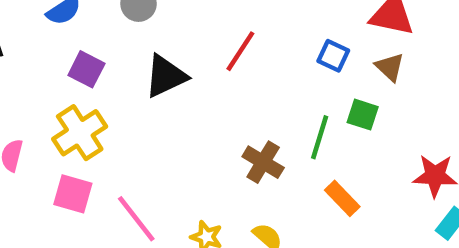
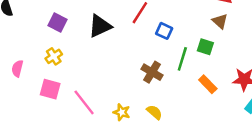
blue square: (333, 56) -> (164, 31), moved
yellow cross: (80, 133) -> (54, 56), size x0.6
orange rectangle: (342, 198) -> (208, 84), moved

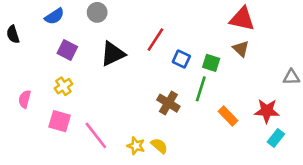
green square: (205, 47) -> (211, 63), moved
yellow semicircle: (154, 112) -> (159, 146), moved

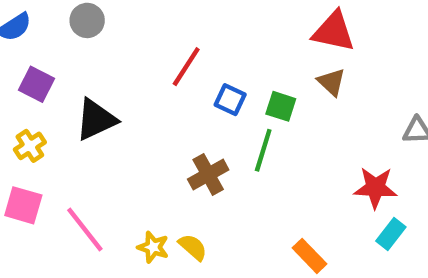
black triangle: (113, 54) -> (96, 119), moved
brown cross: (168, 103) -> (208, 175), turned 30
orange rectangle: (228, 116) -> (309, 256), moved

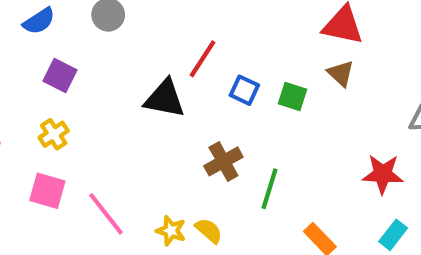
black triangle: (96, 119) -> (165, 99), moved, turned 36
green line: (263, 150) -> (270, 189), moved
cyan rectangle: (391, 234) -> (393, 235), moved

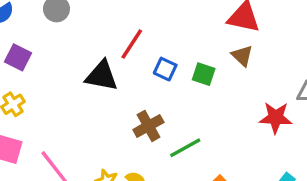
red star: (383, 174) -> (276, 118), moved
green line: (270, 189) -> (185, 148), turned 44

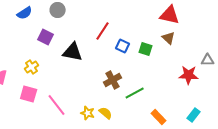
purple square: (18, 57) -> (46, 37), moved
black triangle: (102, 76) -> (73, 52), moved

